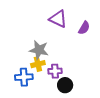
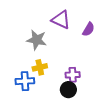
gray star: (39, 50) -> (37, 40), moved
purple cross: (55, 71) -> (73, 75), moved

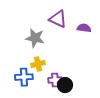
purple semicircle: (89, 29) -> (84, 28), turned -112
purple cross: (73, 75) -> (55, 80), moved

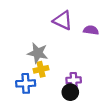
gray star: (35, 38) -> (38, 53), moved
purple cross: (55, 80) -> (74, 80), moved

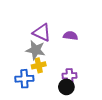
purple triangle: (63, 20) -> (42, 33), moved
purple semicircle: (91, 30) -> (70, 36), moved

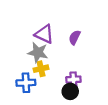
purple semicircle: (70, 36) -> (75, 37), turned -72

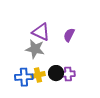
yellow cross: (41, 69) -> (38, 75), moved
black circle: (70, 91) -> (56, 73), moved

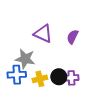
gray star: (35, 49) -> (25, 59), moved
blue cross: (24, 77) -> (17, 75), moved

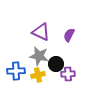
gray star: (25, 59) -> (39, 56), moved
black circle: (59, 77) -> (56, 64), moved

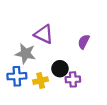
purple semicircle: (69, 35) -> (84, 42), moved
gray star: (39, 56) -> (25, 54), moved

